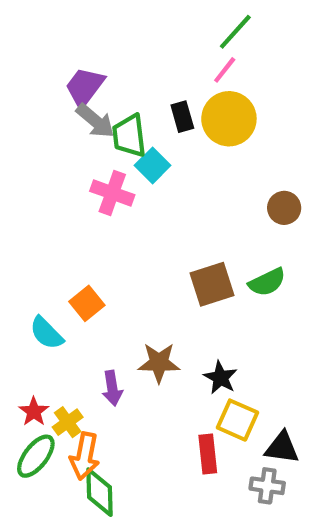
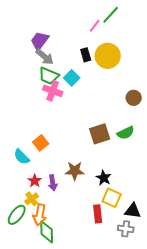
pink line: (225, 70) -> (95, 26), moved
green trapezoid: (129, 136) -> (49, 76), moved, turned -60
red star: (34, 412) -> (35, 181), moved

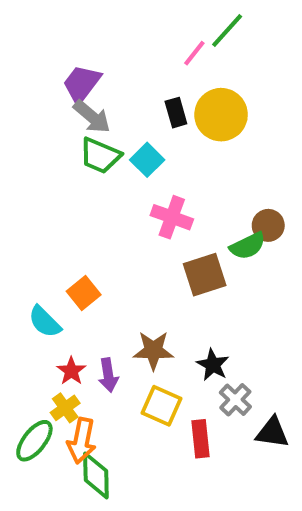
pink cross: (53, 91) -> (172, 217), moved
brown circle: (134, 98) -> (268, 225), moved
green semicircle: (126, 133) -> (248, 246), moved
yellow square: (112, 198) -> (162, 406), moved
gray cross: (126, 229) -> (235, 400), moved, turned 35

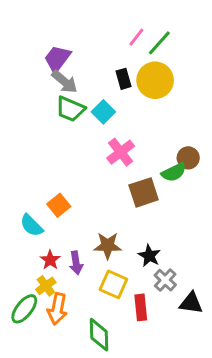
green line: (227, 31) -> (159, 43), moved
pink cross: (172, 217) -> (121, 152), turned 32
green diamond: (96, 476) -> (99, 335), moved

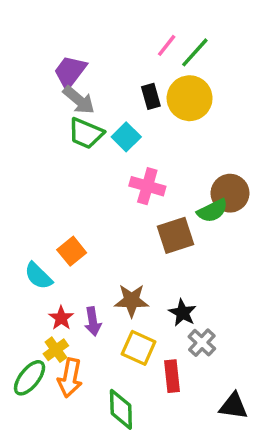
pink cross: (121, 152) -> (147, 186), turned -36
brown circle: (188, 158) -> (230, 193), size x1.4
black triangle: (191, 303) -> (234, 406), moved

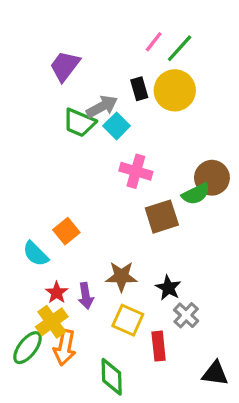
gray arrow: (79, 100) -> (102, 107), moved, turned -68
yellow cross: (56, 350) -> (52, 322), size x1.4

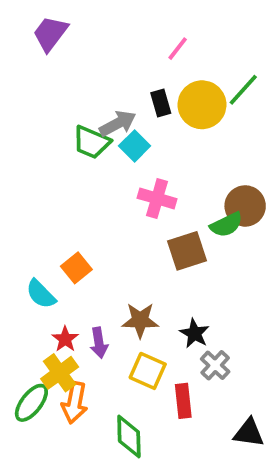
green line: (180, 48) -> (243, 90), moved
purple trapezoid: (65, 66) -> (50, 34), moved

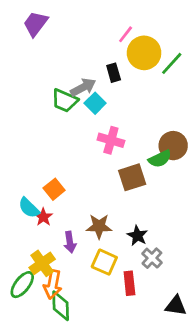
yellow circle: (202, 105) -> (144, 53), moved
red star: (65, 339) -> (43, 217), moved
green diamond: (129, 436) -> (61, 306), moved

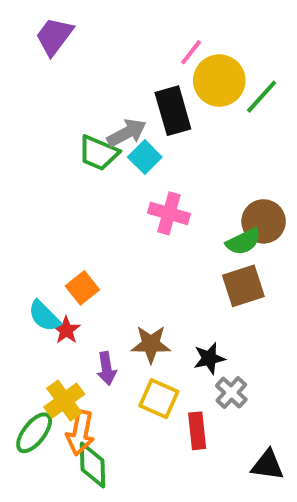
black rectangle: (114, 73) -> (173, 111), size x1.6
brown square: (132, 177) -> (243, 286), moved
black star: (137, 236) -> (209, 358), turned 30

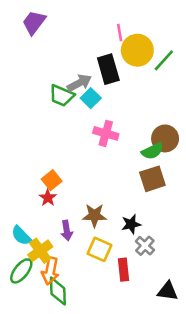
pink line: (191, 52) -> (120, 33), turned -48
cyan semicircle: (44, 316) -> (21, 236), moved
red star: (66, 330) -> (48, 198), moved

